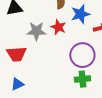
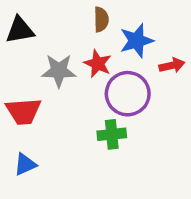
purple circle: (82, 55) -> (128, 94), moved
green cross: (82, 79) -> (112, 134), moved

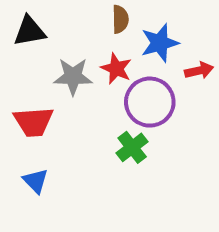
green cross: (112, 134) -> (132, 147), turned -32
blue triangle: (25, 164) -> (35, 181), turned -50

